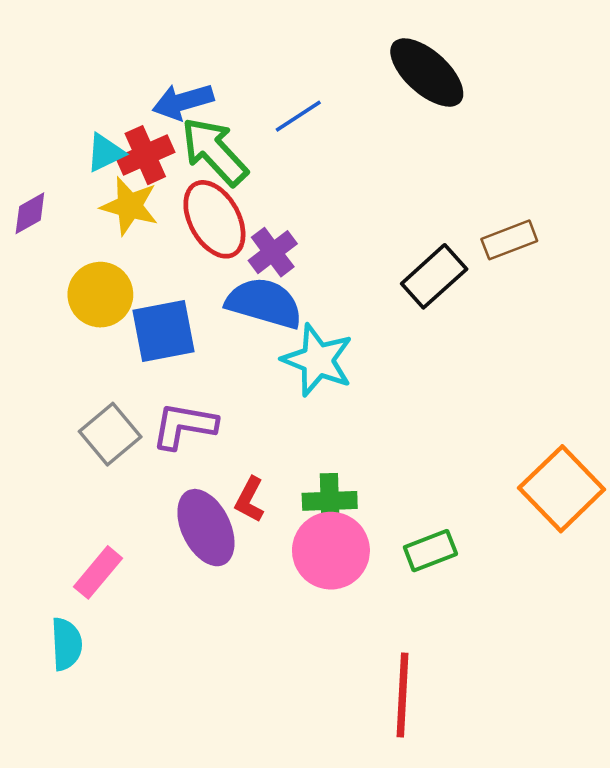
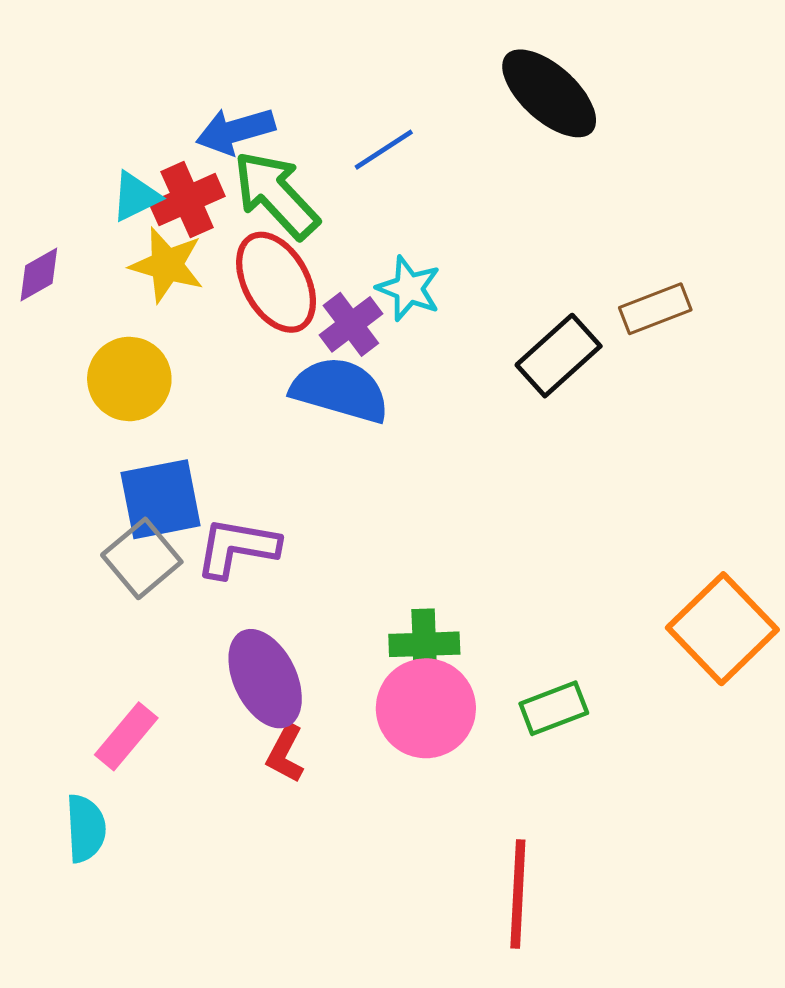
blue square: (163, 331) -> (161, 499), moved
cyan star: (318, 360) -> (409, 288), moved, size x0.7
red L-shape: (250, 500) -> (285, 754), moved

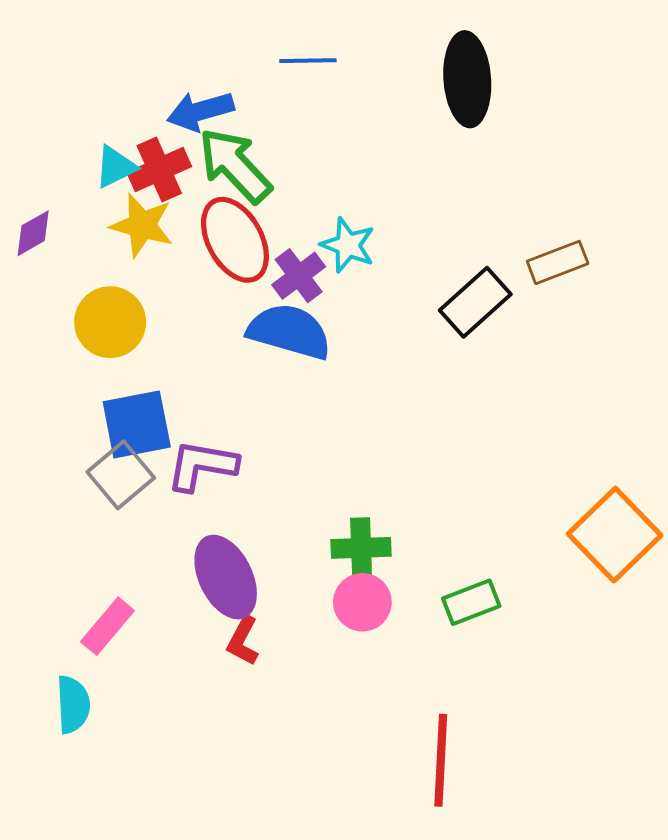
black ellipse: (549, 93) -> (467, 79), turned 44
blue line: (384, 150) -> (308, 61), moved, turned 32
pink circle: (426, 708) -> (362, 602), size x0.7

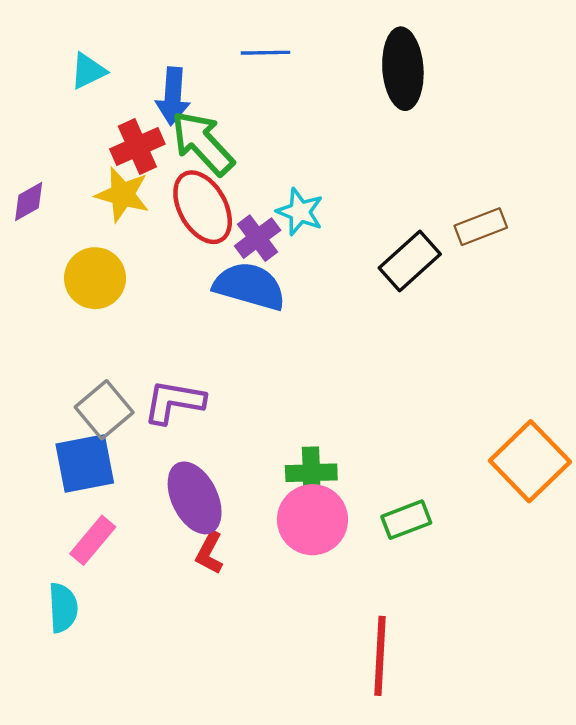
blue arrow: (200, 111) -> (173, 96), turned -70
cyan triangle: (115, 167) -> (88, 71), moved
blue square: (137, 424) -> (85, 464), moved
pink circle: (362, 602) -> (312, 520), size x1.4

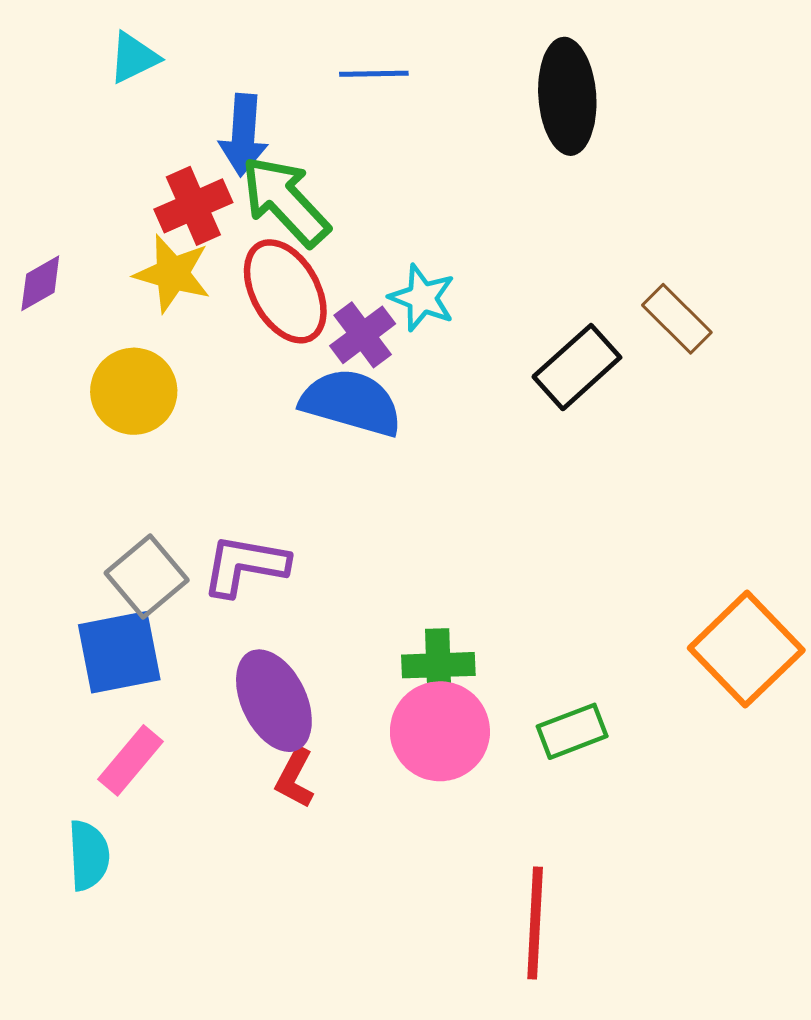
cyan triangle: (88, 71) -> (134, 58), moved
brown rectangle: (481, 227) -> (677, 319), turned 66

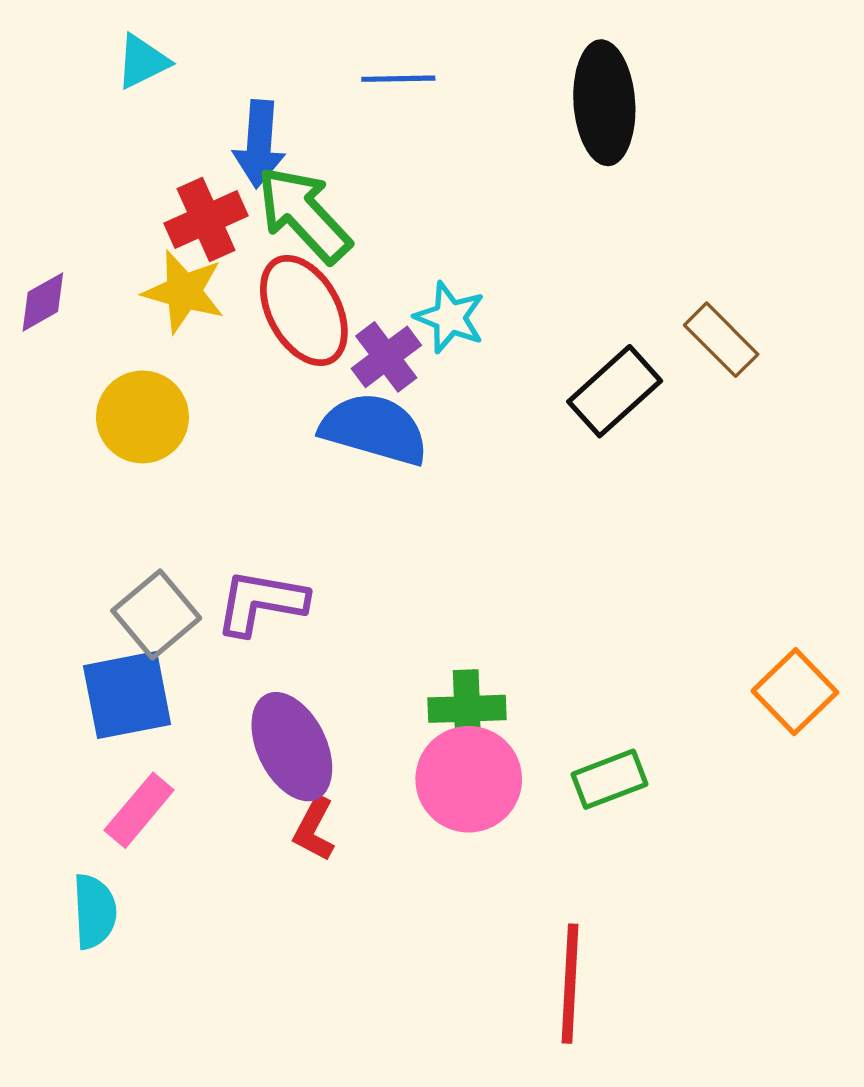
orange square: (746, 649) -> (795, 692), size x0.7

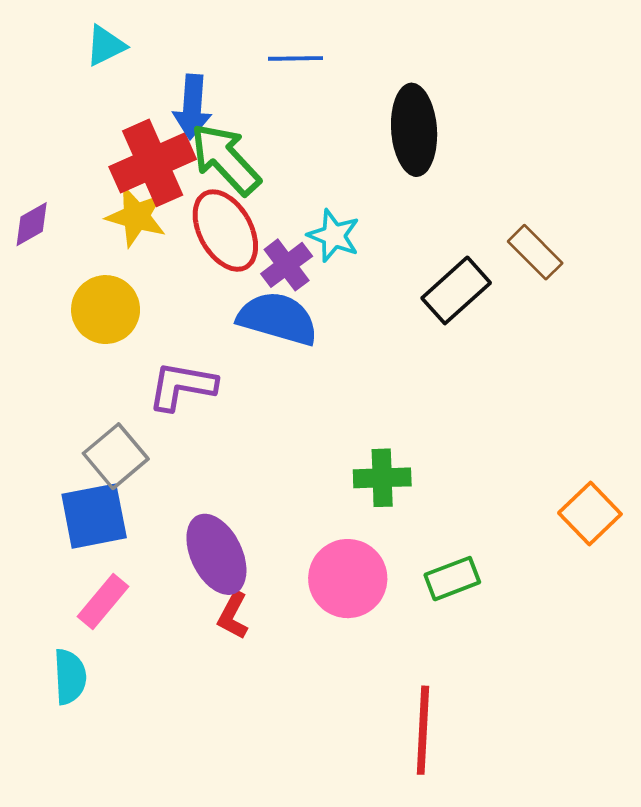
black ellipse: (604, 103) -> (414, 130), moved
red cross: (206, 220) -> (153, 163), size x1.4
purple L-shape: (261, 602) -> (182, 386), moved
green cross: (467, 709) -> (382, 478), moved

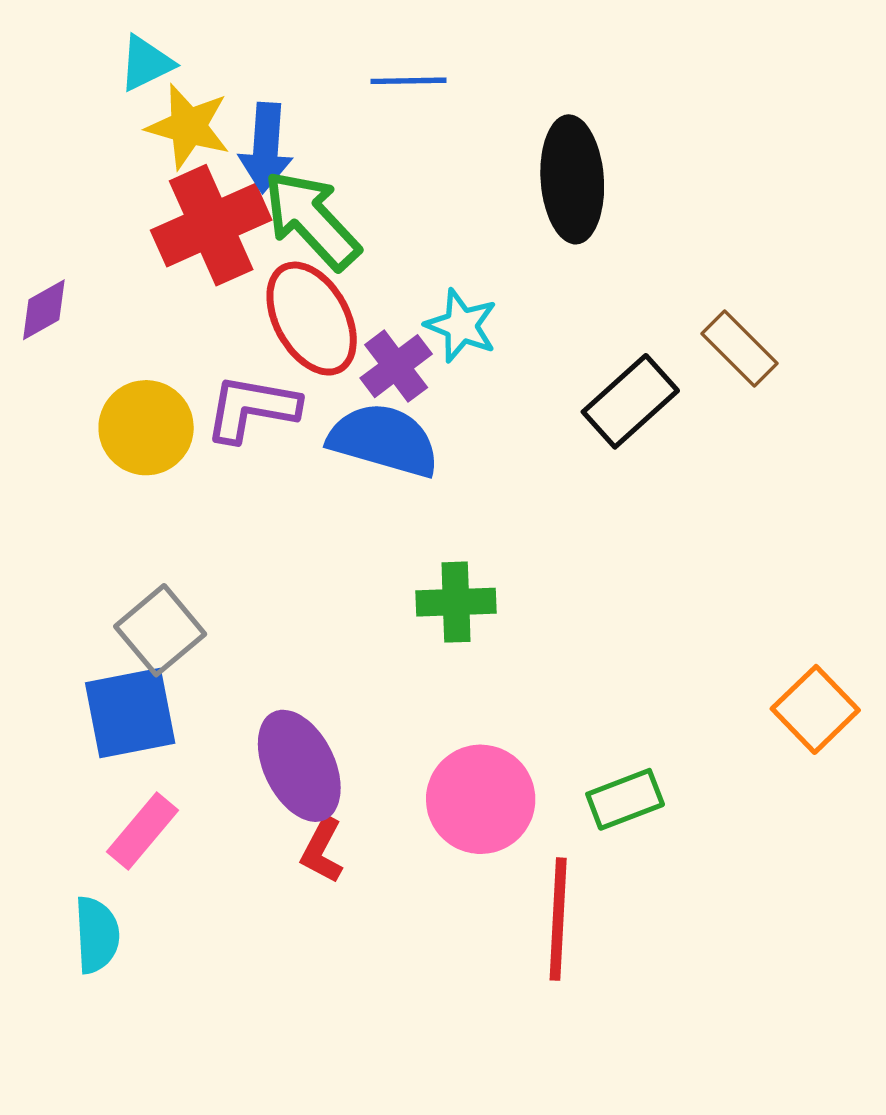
yellow star: (136, 216) -> (188, 127), moved
purple L-shape: (182, 386) -> (252, 408), moved
green cross: (382, 478) -> (456, 602), moved
red line: (423, 730) -> (558, 919), moved

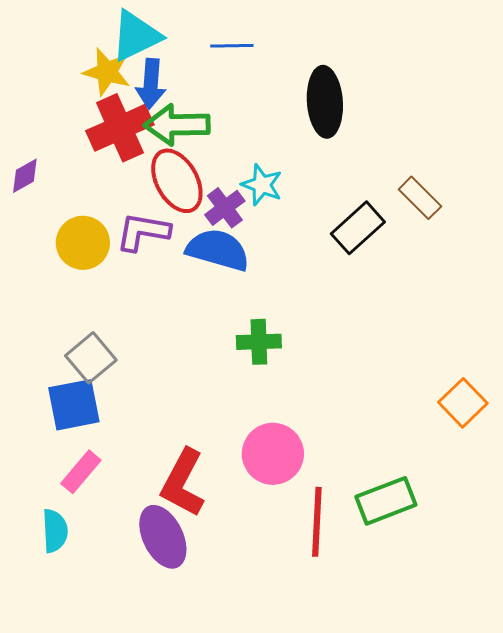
cyan triangle: (146, 63) -> (136, 36), moved, size x1.6
green arrow: (312, 220) -> (177, 125), turned -48
purple ellipse: (299, 766) -> (163, 537), moved
green rectangle: (625, 799) -> (386, 501), moved, size x1.4
red L-shape: (322, 850) -> (183, 483), size x1.8

